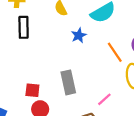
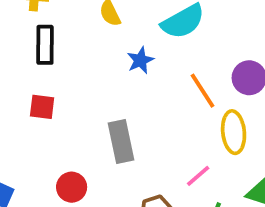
red square: (32, 90) -> (42, 107), moved
pink line: (104, 99) -> (198, 176), moved

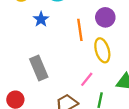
orange line: (202, 91) -> (80, 30), turned 35

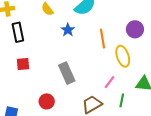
purple circle: (105, 17) -> (135, 29), moved

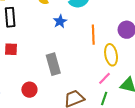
pink line: (109, 82) -> (104, 78), moved

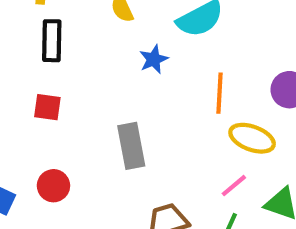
yellow ellipse: (111, 55) -> (252, 138), turned -65
red circle: (29, 90) -> (53, 186), moved

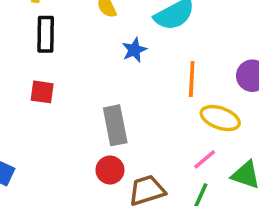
red circle: (53, 186) -> (110, 170), moved

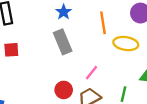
gray rectangle: (115, 125) -> (63, 42), moved
pink line: (205, 159) -> (92, 73), moved

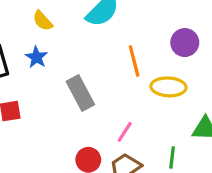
blue star: (64, 12) -> (36, 57), moved

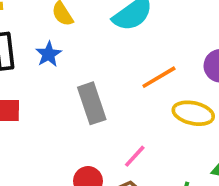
orange line: (134, 61) -> (159, 77), turned 64

